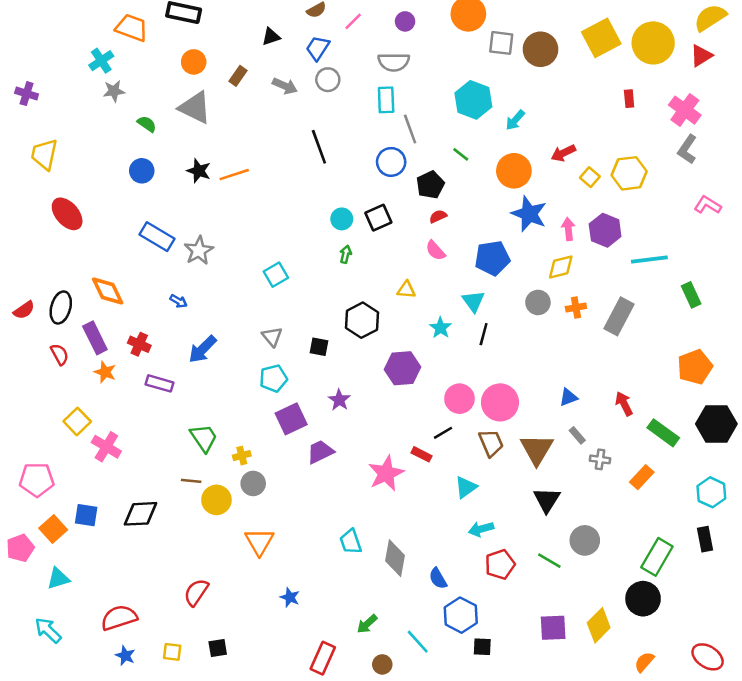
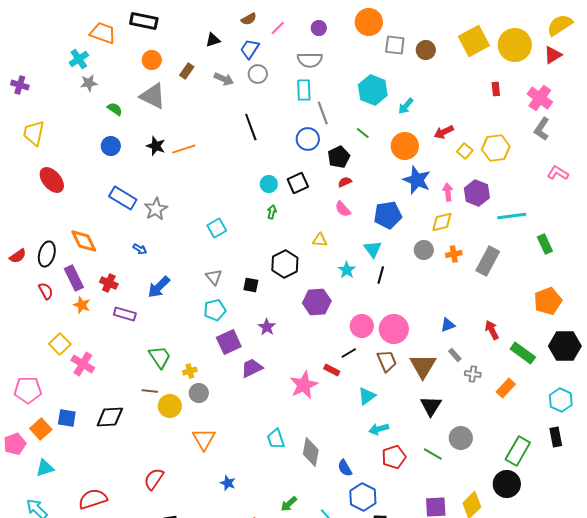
brown circle: (540, 49) -> (426, 50), size x0.7

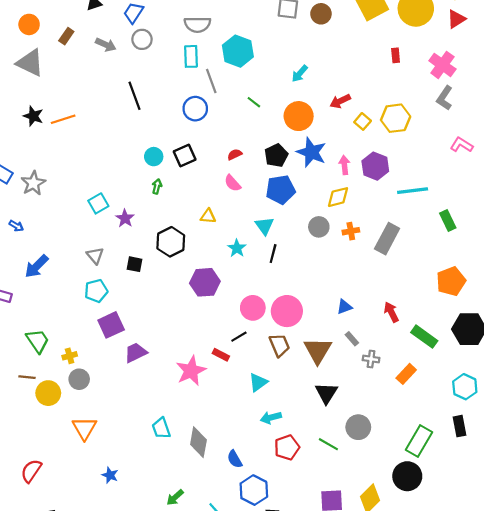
cyan hexagon: (373, 90) -> (238, 51), moved
black pentagon: (339, 157) -> (276, 156), moved
purple star: (267, 327) -> (125, 218), moved

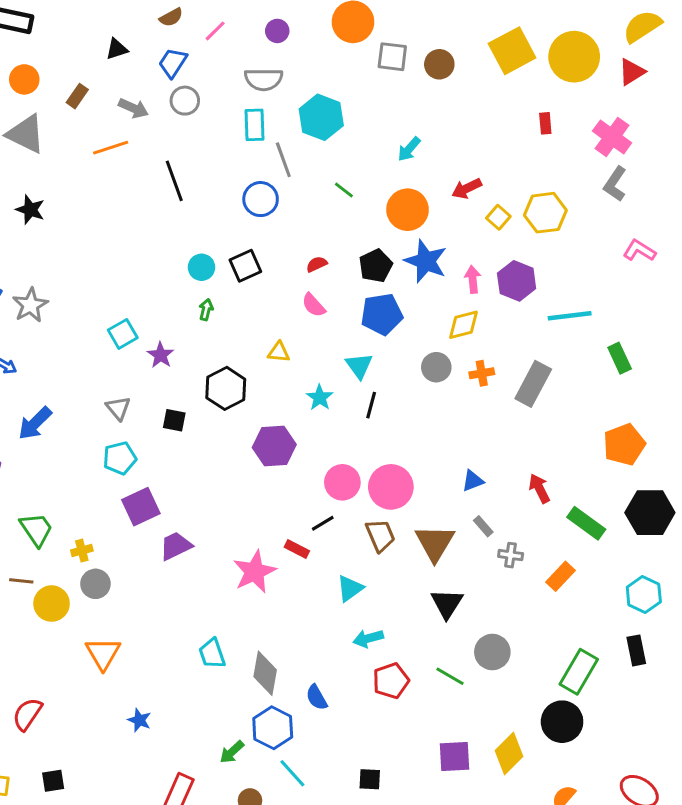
orange line: (63, 119) -> (111, 148), moved
blue hexagon: (254, 490) -> (273, 728), moved

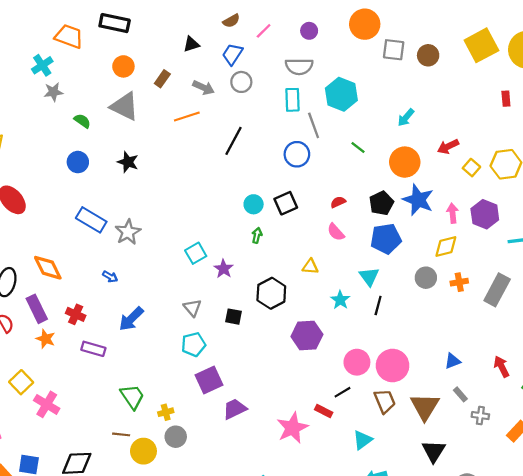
black line: (174, 181) -> (234, 141), turned 48

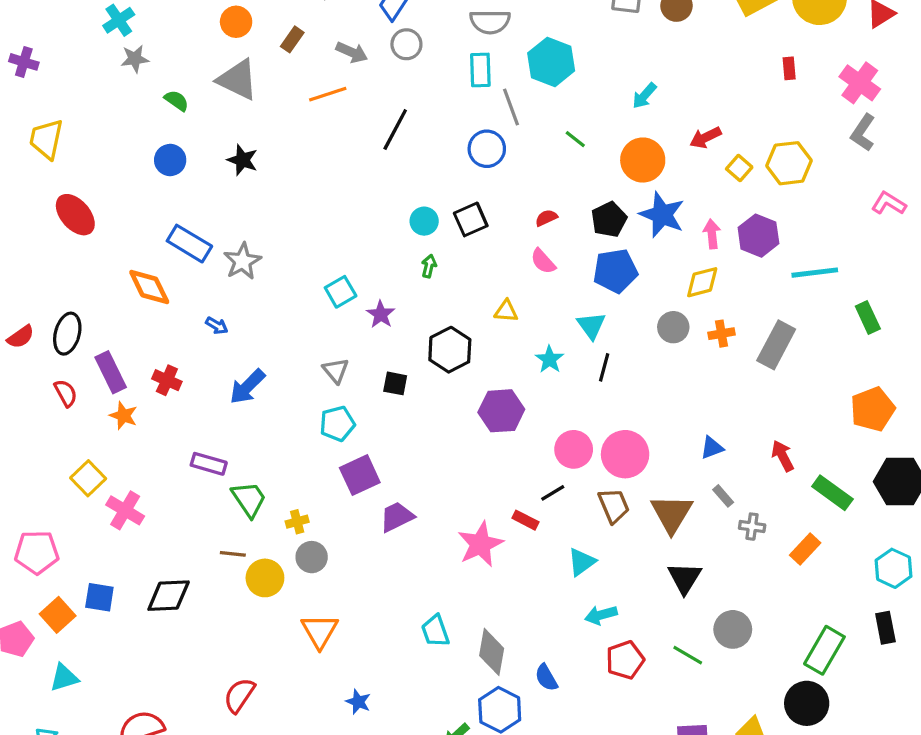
orange diamond: (48, 268) -> (149, 287), moved
purple rectangle: (93, 349) -> (209, 464), moved

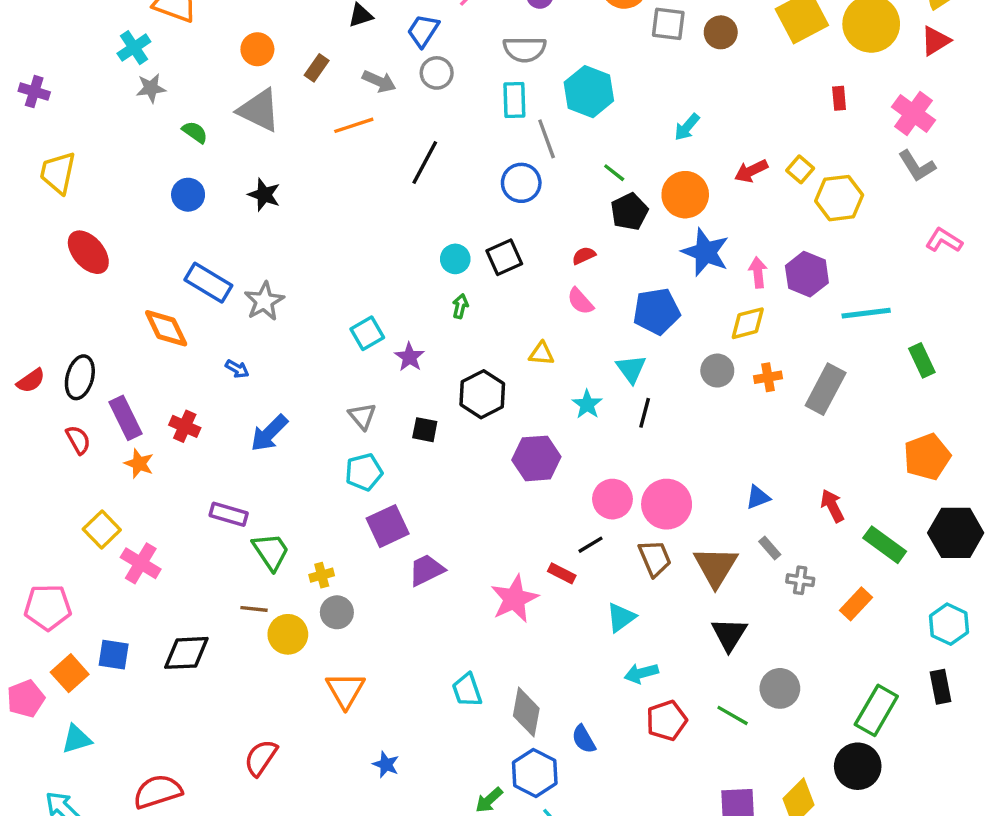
gray L-shape: (863, 133) -> (917, 166), turned -66
yellow square: (739, 168) -> (800, 169), moved
black pentagon: (609, 219) -> (629, 212), moved

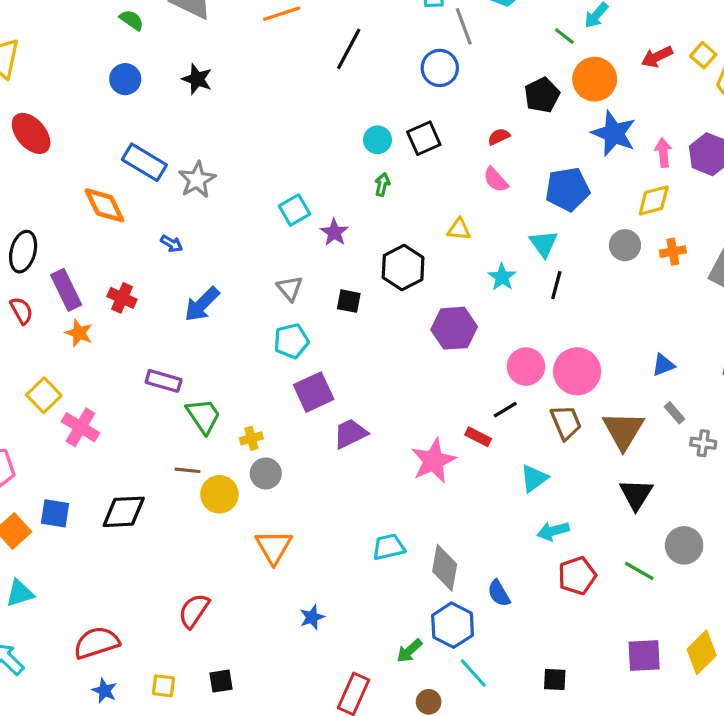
green line: (614, 173) -> (564, 36), moved
cyan trapezoid: (467, 690) -> (389, 547), turned 96
blue star: (386, 765) -> (312, 617), turned 30

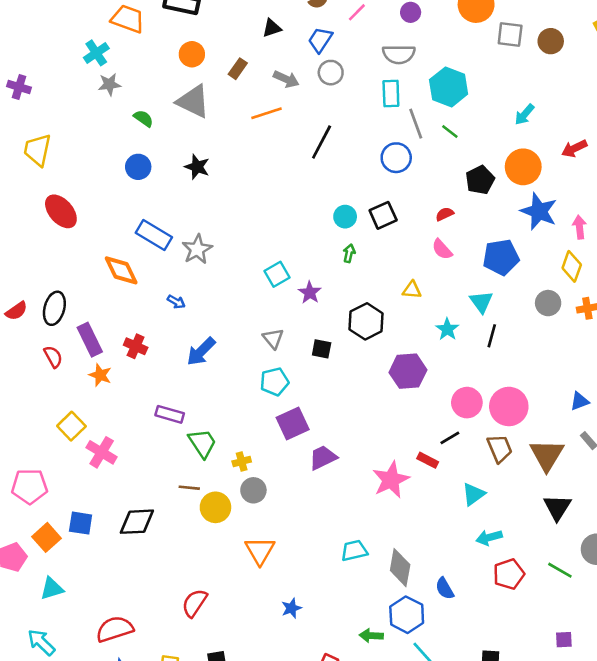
green line: (564, 36) -> (450, 131), moved
yellow diamond: (654, 200) -> (572, 266), turned -56
green arrow: (409, 651) -> (371, 636), turned 45
purple square: (644, 656) -> (564, 640), size x0.6

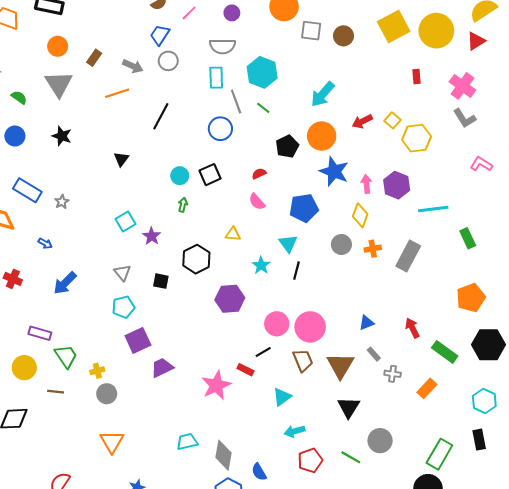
black triangle: (272, 28) -> (121, 159), moved, turned -35
gray triangle: (193, 101) -> (59, 84), turned 32
cyan arrow: (525, 114) -> (323, 94), size x1.5
gray star: (197, 249) -> (62, 202), size x0.6
yellow circle: (215, 507) -> (24, 368), moved

